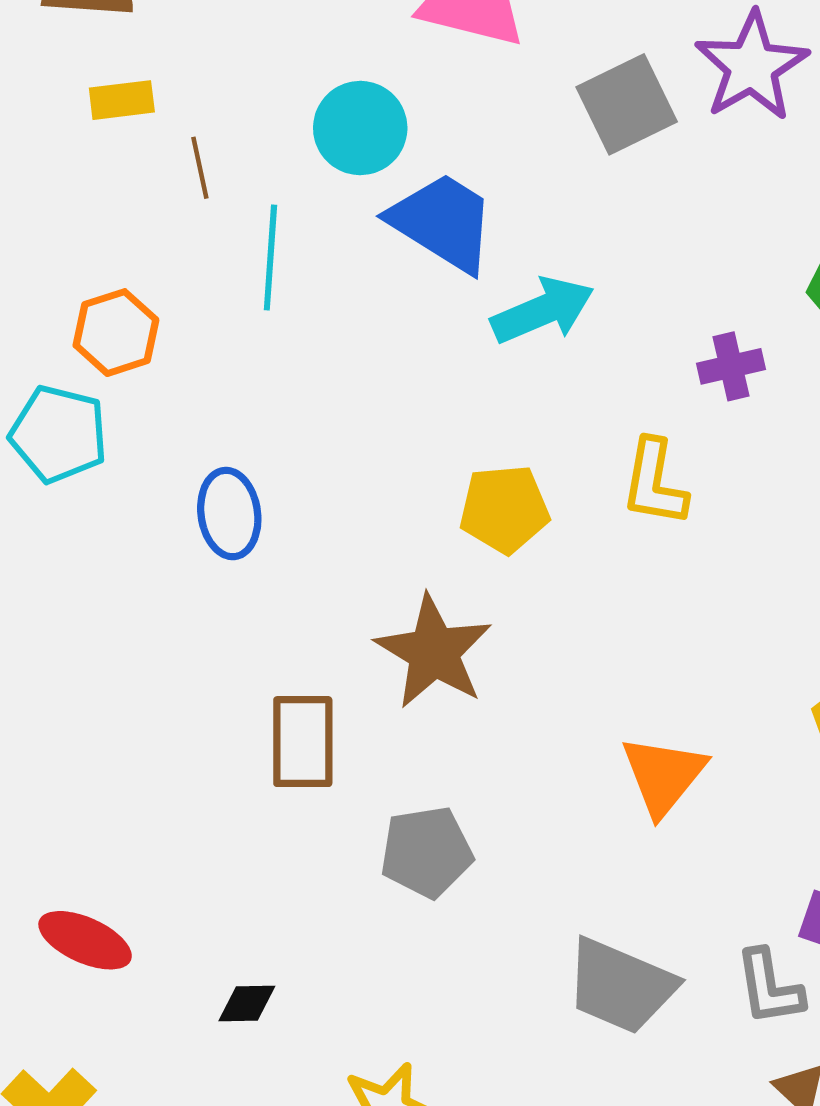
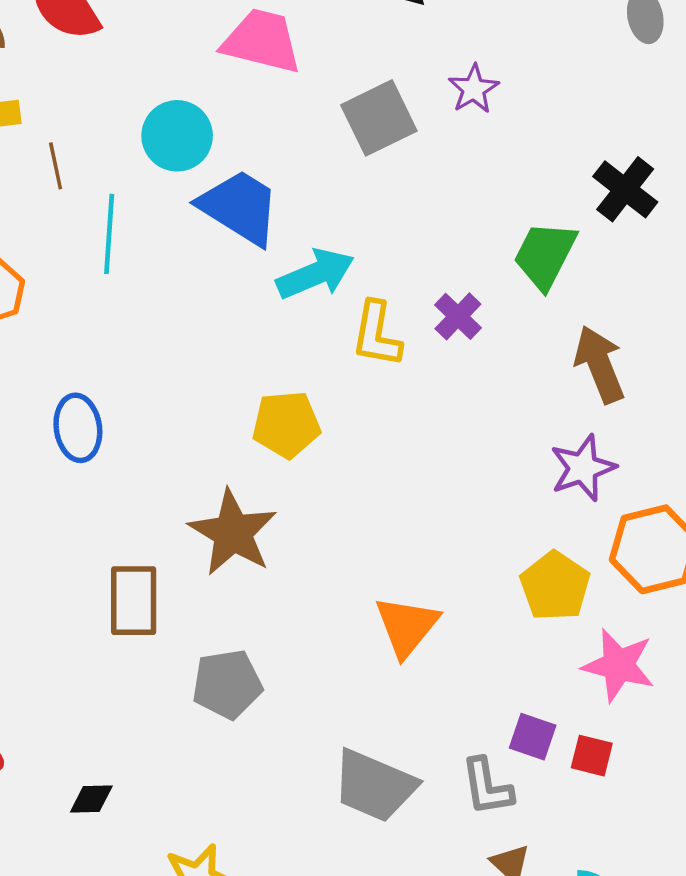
purple star: (752, 66) -> (474, 89), size x0.6
purple cross: (731, 366) -> (458, 316), turned -33
yellow L-shape: (655, 483) -> (377, 334), moved

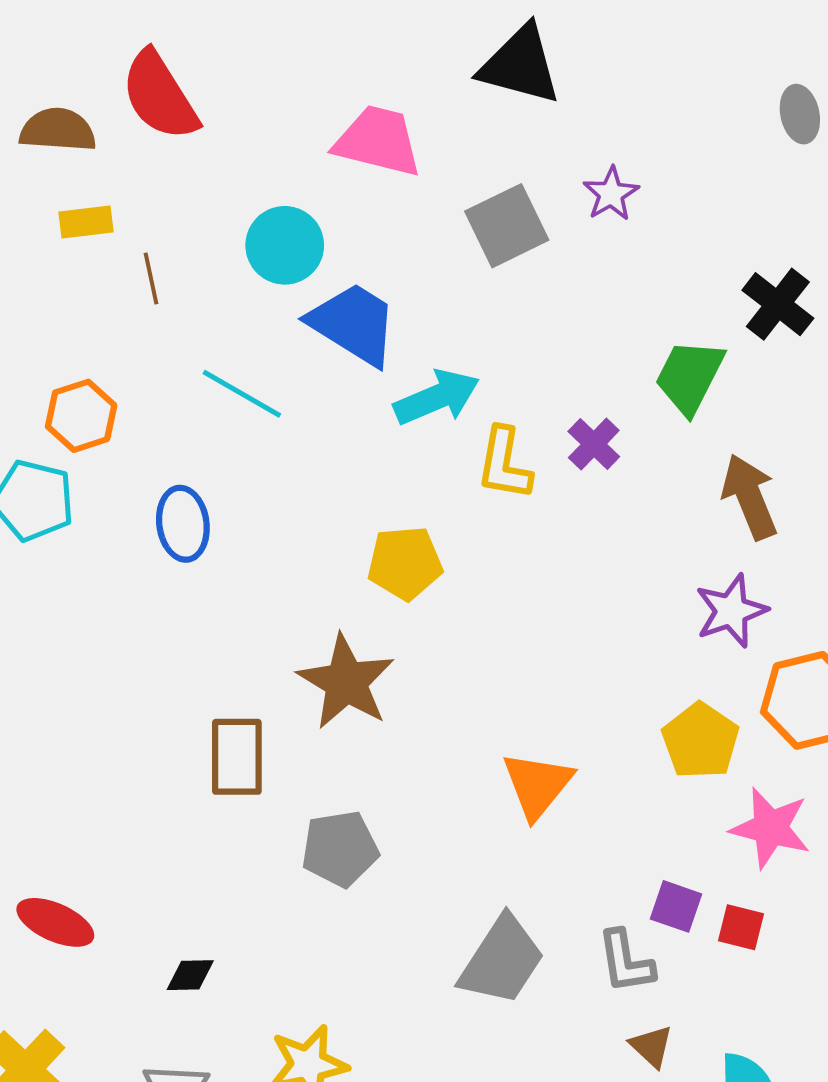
cyan line: (109, 234) -> (242, 394), moved, turned -64
blue ellipse: (78, 428) -> (183, 524), moved
gray trapezoid: (374, 786) -> (502, 960), turned -80

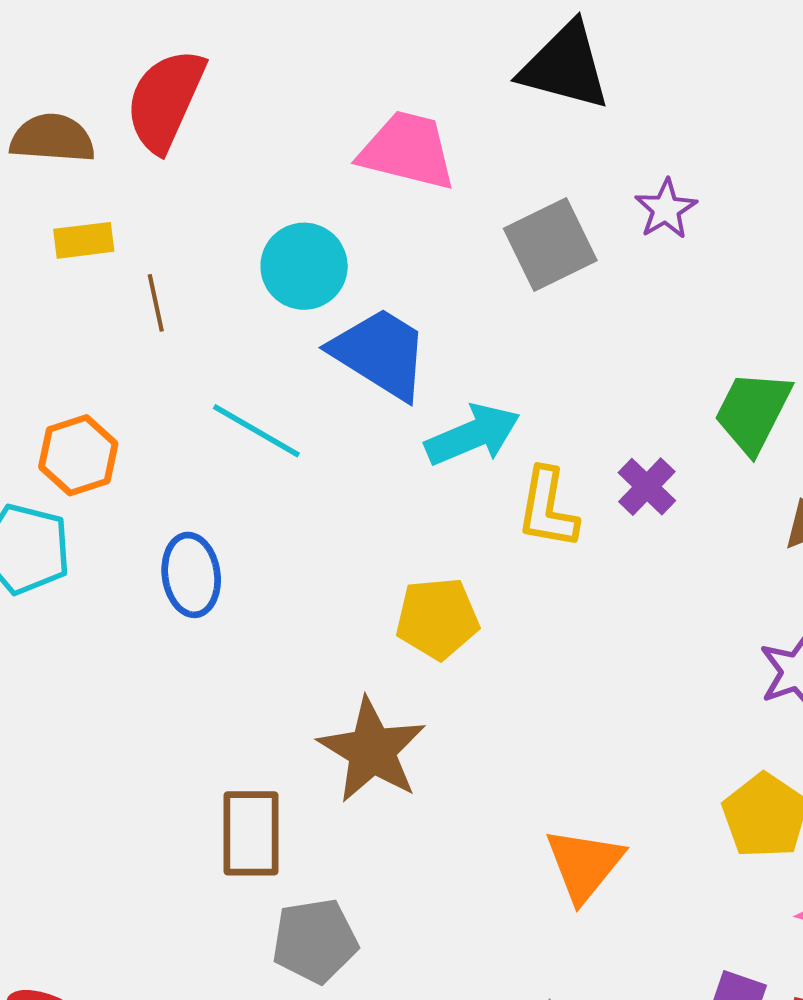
red semicircle: (160, 96) -> (165, 100), turned 56
gray pentagon: (340, 849) -> (315, 941), moved

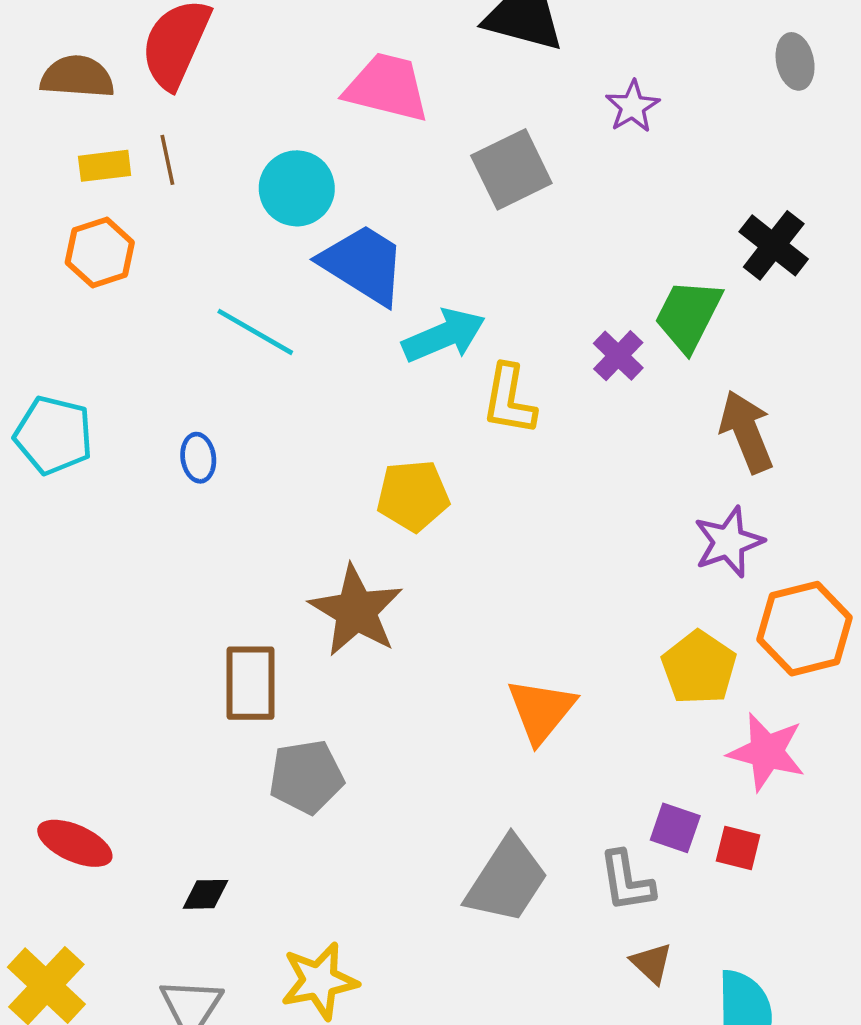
purple star: (666, 209) -> (632, 107), moved
brown line: (156, 303) -> (167, 160), moved
orange hexagon: (78, 455) -> (100, 252), moved
purple cross: (647, 487) -> (618, 356), moved
blue ellipse: (191, 575) -> (198, 458), size x0.7

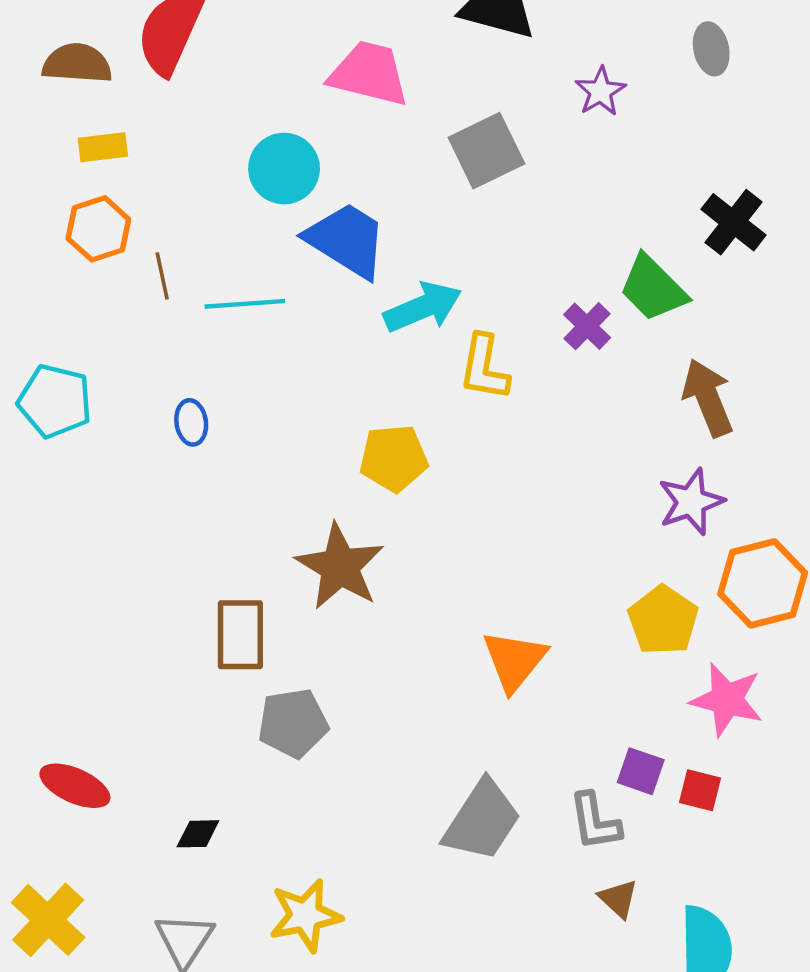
gray ellipse: (795, 61) -> (711, 49), moved
brown line: (167, 160) -> (162, 276), moved
green trapezoid: (688, 315) -> (653, 288), turned -72
cyan line: (255, 332) -> (245, 304), turned -34

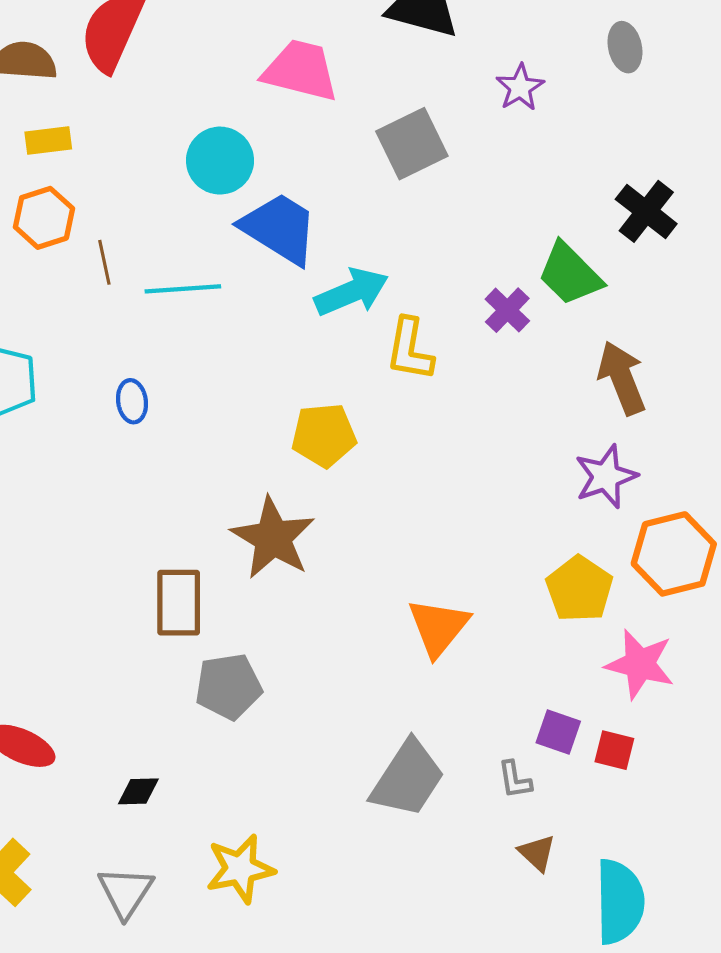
gray L-shape: (595, 822) -> (515, 780), size x0.7

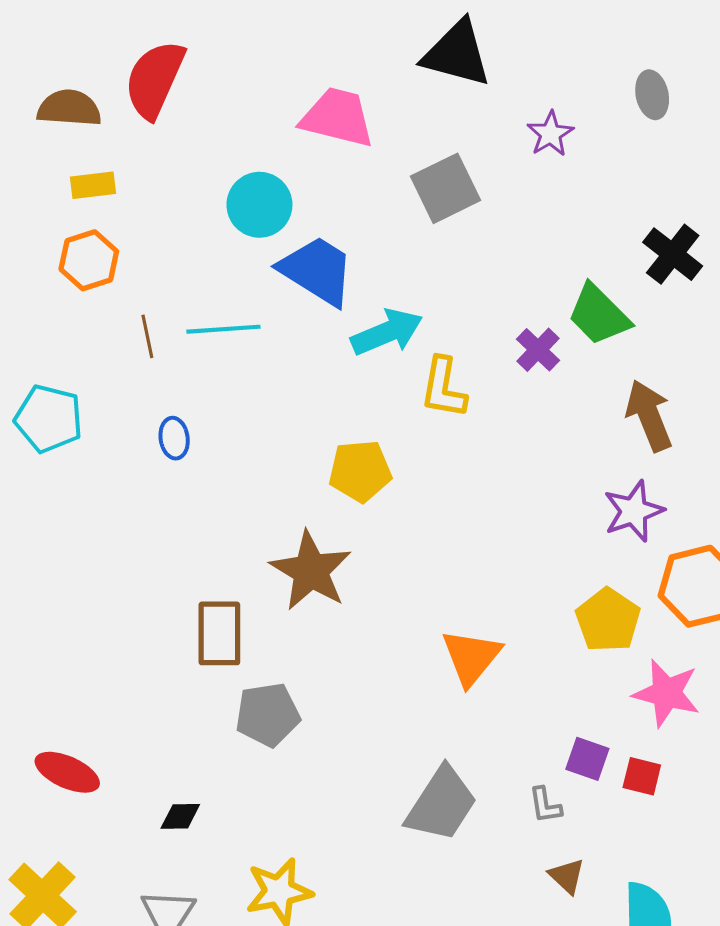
brown line: (104, 262) -> (147, 336), moved

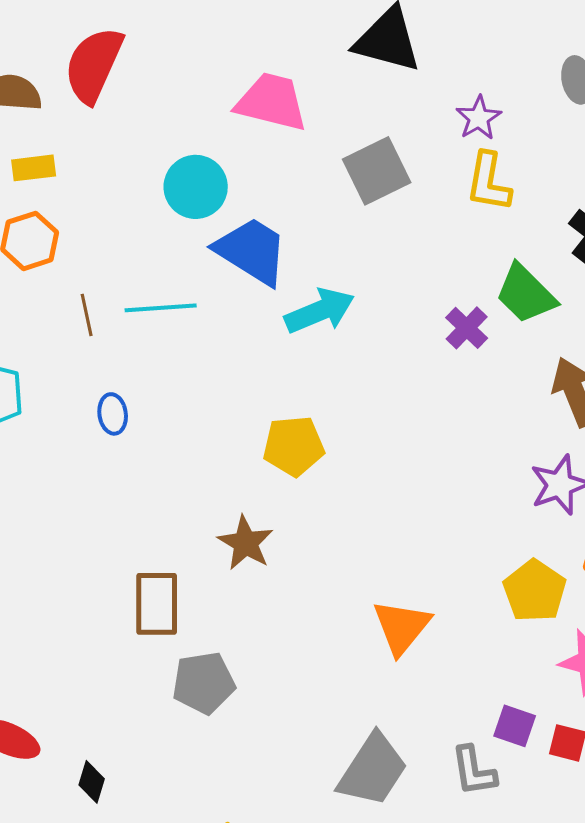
yellow L-shape: (443, 388) -> (489, 182), moved
brown star: (311, 571) -> (246, 543), size x0.7
gray L-shape: (545, 805) -> (474, 771), size x1.4
black diamond: (180, 816) -> (92, 782), moved, turned -72

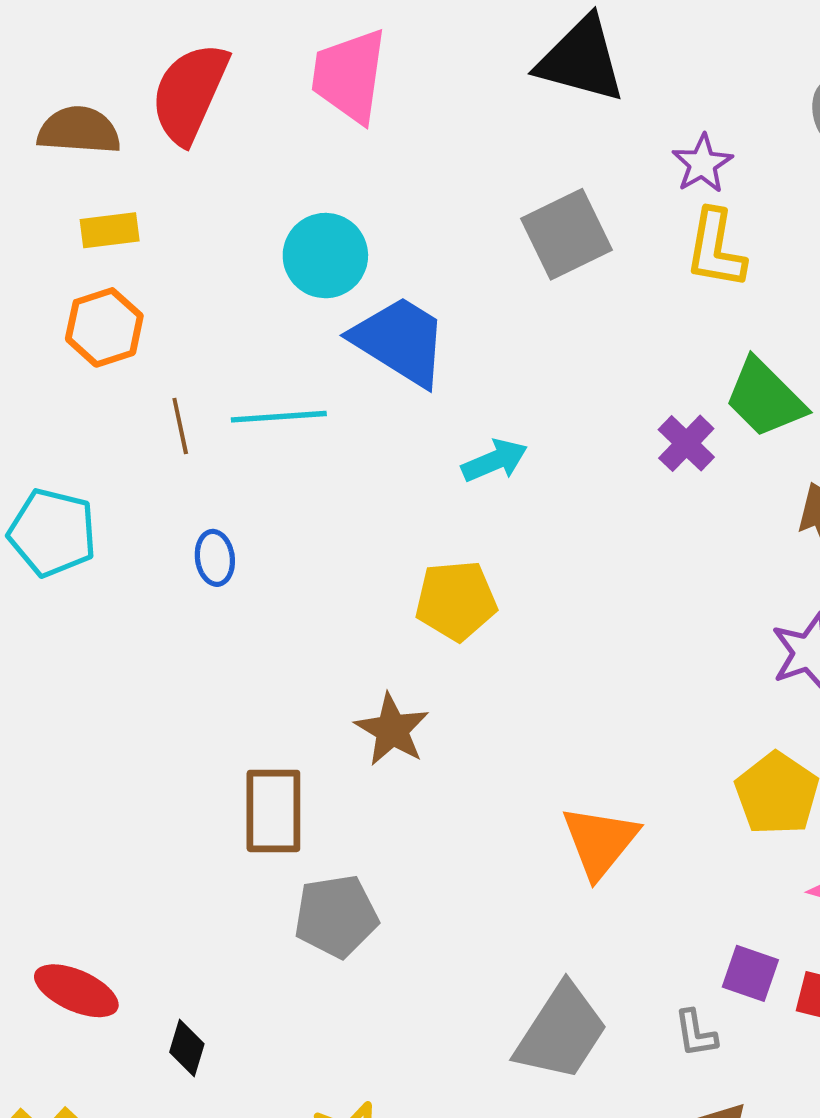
pink trapezoid: (272, 102) -> (349, 76), moved, turned -96
cyan arrow: (320, 311) -> (495, 461), moved, size x0.7
gray L-shape: (474, 771) -> (696, 1033), size x0.7

